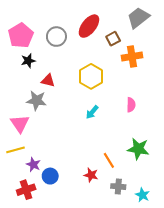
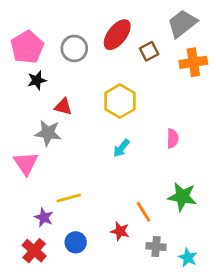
orange cross: (132, 56) -> (193, 62), moved
yellow line: (16, 150) -> (69, 198), moved
blue circle: (50, 176) -> (76, 242), moved
red cross: (26, 190) -> (34, 251), turned -30

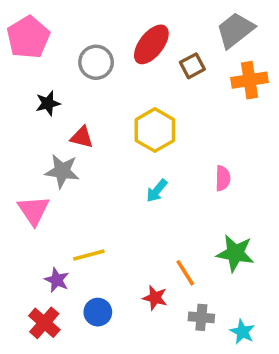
pink pentagon: (27, 47) -> (28, 37), moved

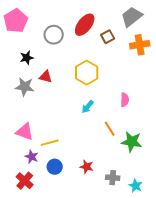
gray star: (62, 171) -> (25, 87), moved
pink triangle: (34, 210) -> (25, 132), moved, turned -36
orange line: (185, 273) -> (110, 129), moved
blue circle: (98, 312) -> (55, 167), moved

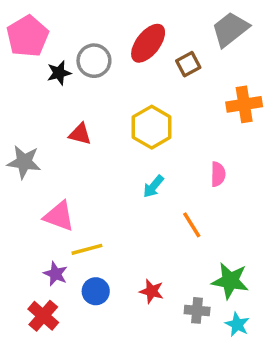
orange cross: (140, 45) -> (244, 104), moved
black star: (27, 58) -> (59, 73), moved
gray star: (25, 87) -> (24, 162), moved
pink triangle: (25, 132) -> (59, 216), moved
green star: (132, 142) -> (230, 281), moved

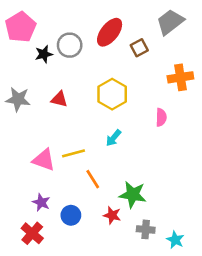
gray star: (24, 162) -> (18, 99), moved
pink semicircle: (218, 174) -> (161, 117), moved
orange line: (192, 225) -> (93, 179), moved
yellow line: (87, 249) -> (73, 153), moved
green star: (230, 281) -> (133, 195), moved

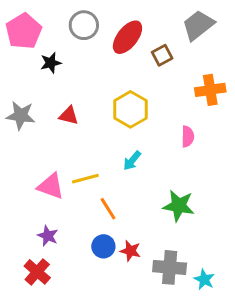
gray circle: (70, 45) -> (84, 25), moved
green star: (133, 195) -> (179, 206), moved
blue circle: (71, 215) -> (103, 246), moved
gray cross: (146, 229) -> (170, 267), size x1.5

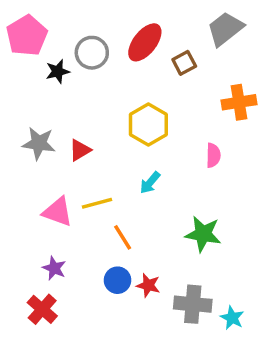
gray circle: (84, 25) -> (92, 53), moved
gray star: (21, 115) -> (39, 143), moved
red triangle: (69, 115) -> (80, 150), moved, turned -45

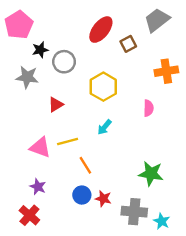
gray circle: (92, 53) -> (64, 62), moved
gray star: (39, 143) -> (27, 77), moved
green star: (203, 234) -> (151, 174), moved

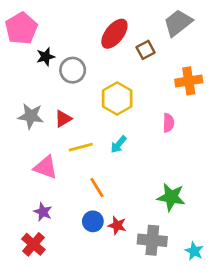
gray star: (27, 77) -> (31, 116), moved
yellow line: (68, 141) -> (81, 147), moved
cyan star: (162, 221) -> (194, 251), moved

